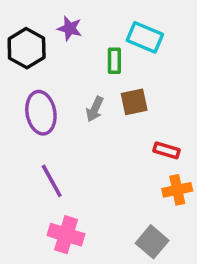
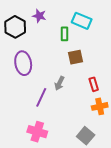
gray arrow: (95, 109) -> (59, 83), moved
red rectangle: (166, 150) -> (94, 84), turned 56
purple line: (52, 181) -> (41, 97), moved, turned 54

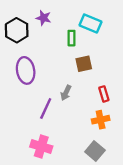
orange cross: (100, 106) -> (101, 120), moved

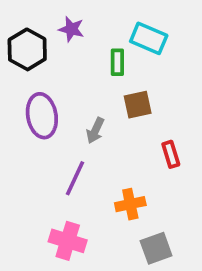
gray arrow: (66, 93) -> (95, 130), moved
orange cross: (101, 120) -> (130, 204), moved
gray square: (95, 151) -> (156, 248), turned 30

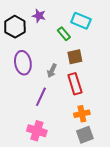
green rectangle: (117, 62) -> (64, 34), turned -40
red rectangle: (171, 154) -> (75, 84), moved, size x1.5
orange cross: (130, 204) -> (82, 114), moved

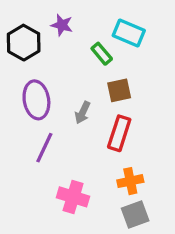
red rectangle: (75, 84) -> (119, 133), turned 35
purple line: (41, 97) -> (44, 148), moved
pink cross: (37, 131) -> (73, 197), moved

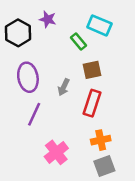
pink cross: (73, 197) -> (56, 152), turned 35

